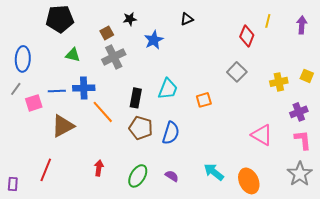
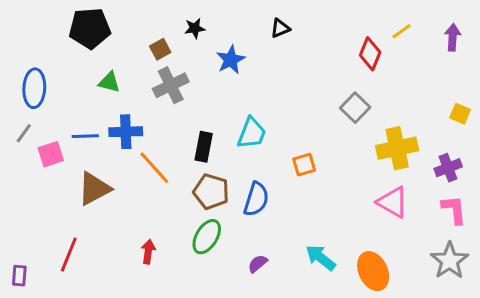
yellow line: (268, 21) -> (402, 31), turned 40
yellow cross: (279, 82) -> (397, 148), moved, size x1.5
orange square: (204, 100) -> (304, 165), moved
green ellipse: (138, 176) -> (207, 237), moved
purple semicircle: (172, 176) -> (258, 264), turned -72

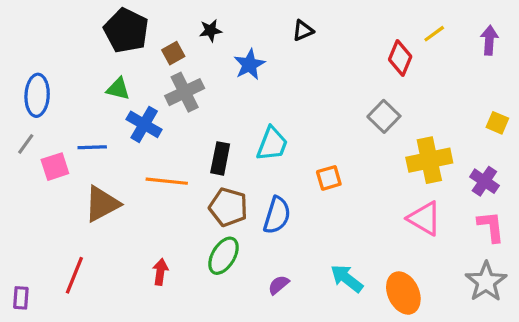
black pentagon: (90, 28) -> (126, 30), moved, turned 30
blue cross: (126, 132) -> (144, 124), moved, turned 32
orange line: (154, 168) -> (167, 181), turned -42
purple cross: (448, 168) -> (484, 181), turned -35

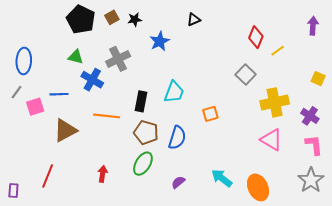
yellow line: (434, 34) -> (278, 51), moved
brown square: (173, 53) -> (112, 17), moved

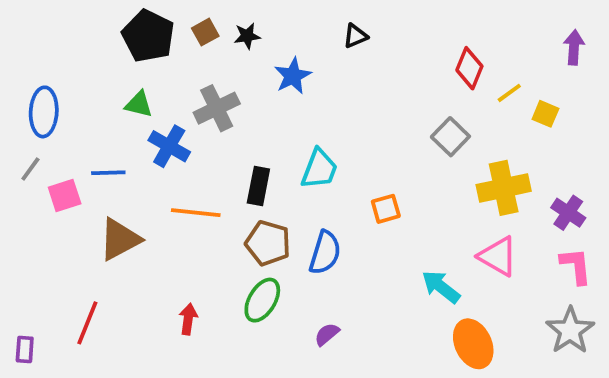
yellow square: (318, 79) -> (545, 114), moved
cyan arrow: (222, 178) -> (441, 287), moved

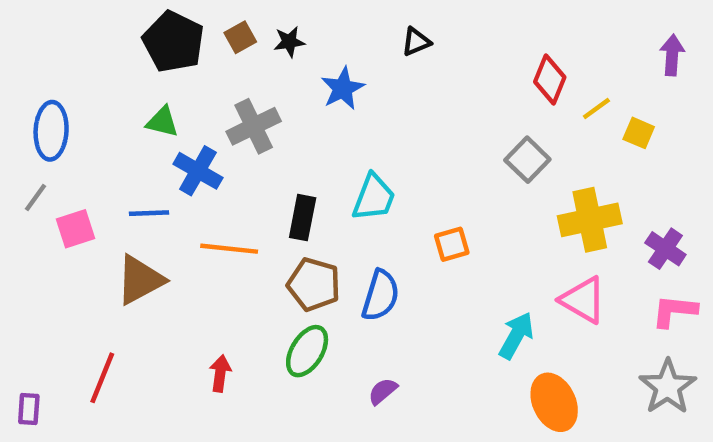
blue line: (108, 173) -> (149, 213), moved
pink L-shape: (576, 266) -> (674, 311), turned -78
cyan arrow: (441, 287) -> (516, 336), turned 81

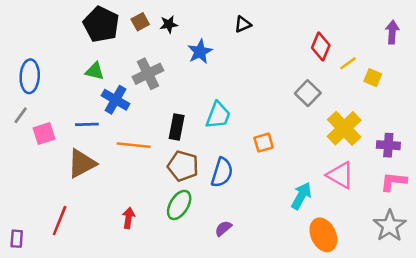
yellow cross: (590, 220) -> (344, 128), turned -32
purple cross: (665, 249) -> (388, 145), turned -30

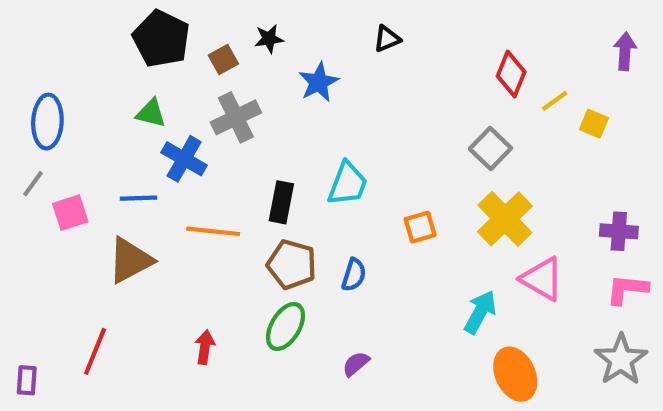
brown square: (140, 22) -> (223, 59), moved
yellow cross: (344, 128) -> (505, 219), moved
blue semicircle: (222, 172) -> (354, 275), size x0.7

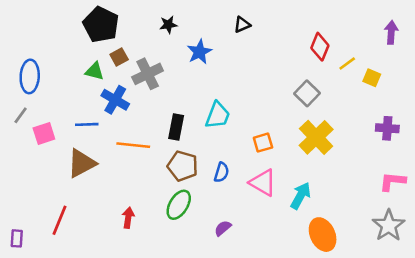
brown square: (223, 59) -> (119, 57), moved
purple cross: (619, 231) -> (387, 128), moved
pink triangle: (542, 279) -> (263, 183), moved

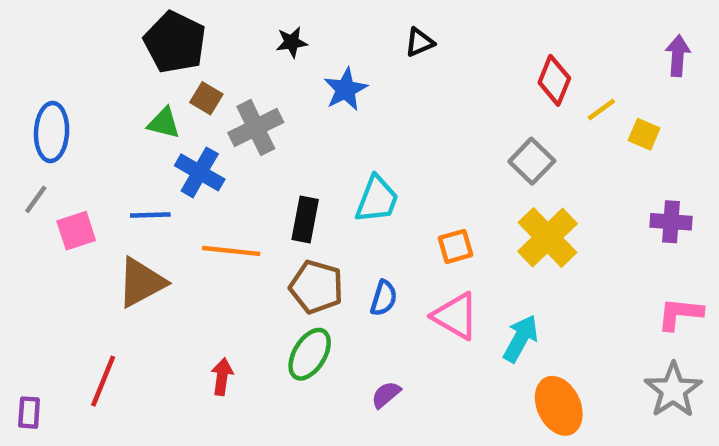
brown square: (119, 57) -> (206, 98), turned -30

